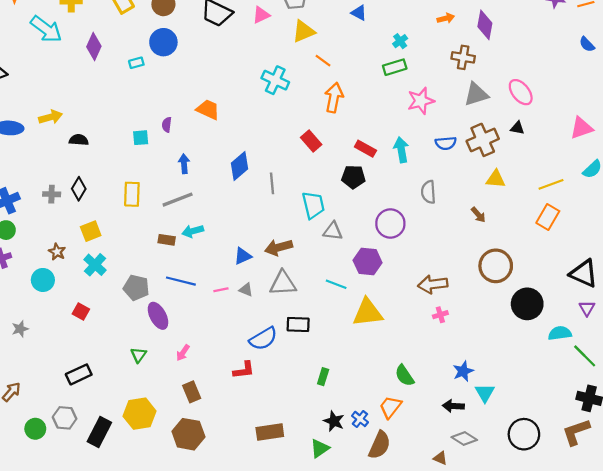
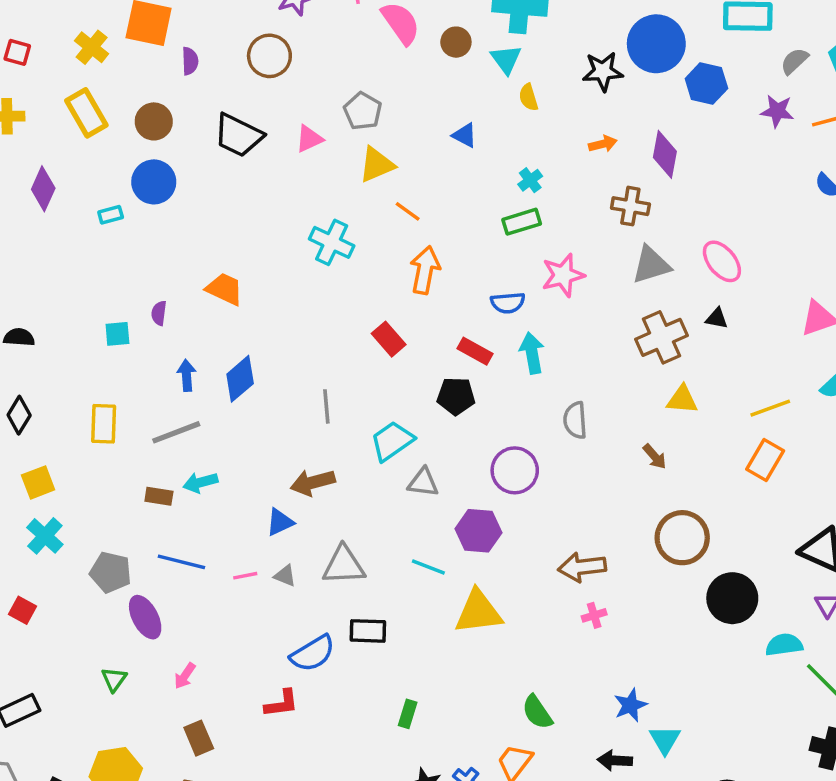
blue semicircle: (446, 143) -> (508, 303), moved
blue diamond: (239, 166) -> (240, 379), moved
cyan trapezoid: (313, 205) -> (392, 441), turned -112
brown arrow: (279, 247) -> (313, 482), moved

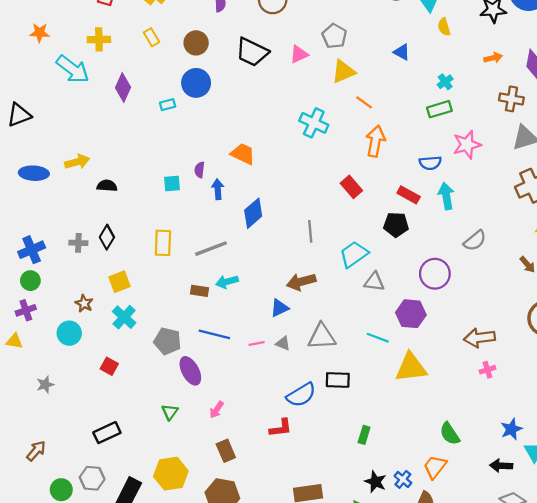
yellow rectangle: (86, 113) -> (152, 37), size x0.6
blue arrow: (187, 375) -> (218, 189), moved
gray semicircle: (575, 420) -> (475, 241), turned -125

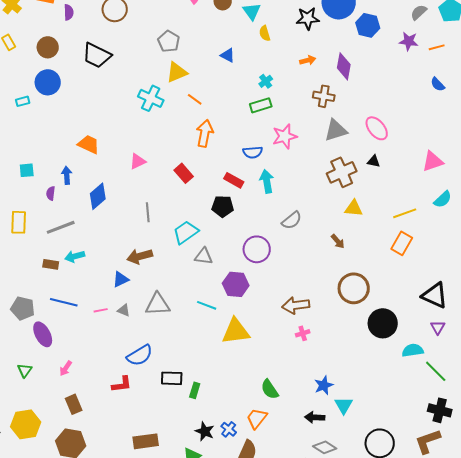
pink triangle: (299, 54) -> (138, 161), moved
cyan cross: (314, 123) -> (151, 98), moved
purple semicircle: (199, 170) -> (51, 193), moved
black rectangle: (338, 380) -> (172, 378), moved

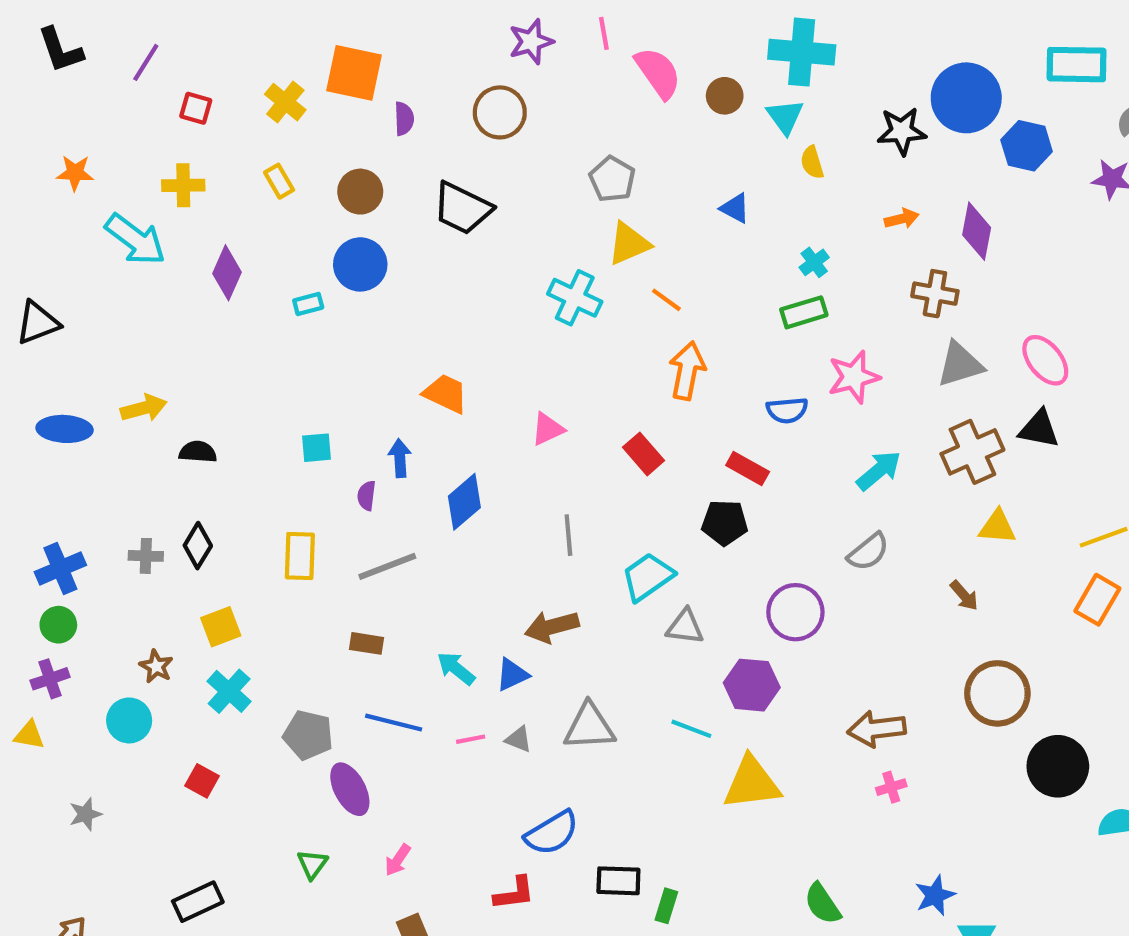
black triangle: (374, 161) -> (1039, 429), size x1.5
cyan arrow: (267, 181) -> (879, 471), moved, turned 60
cyan arrow: (75, 256) -> (456, 668), moved, turned 54

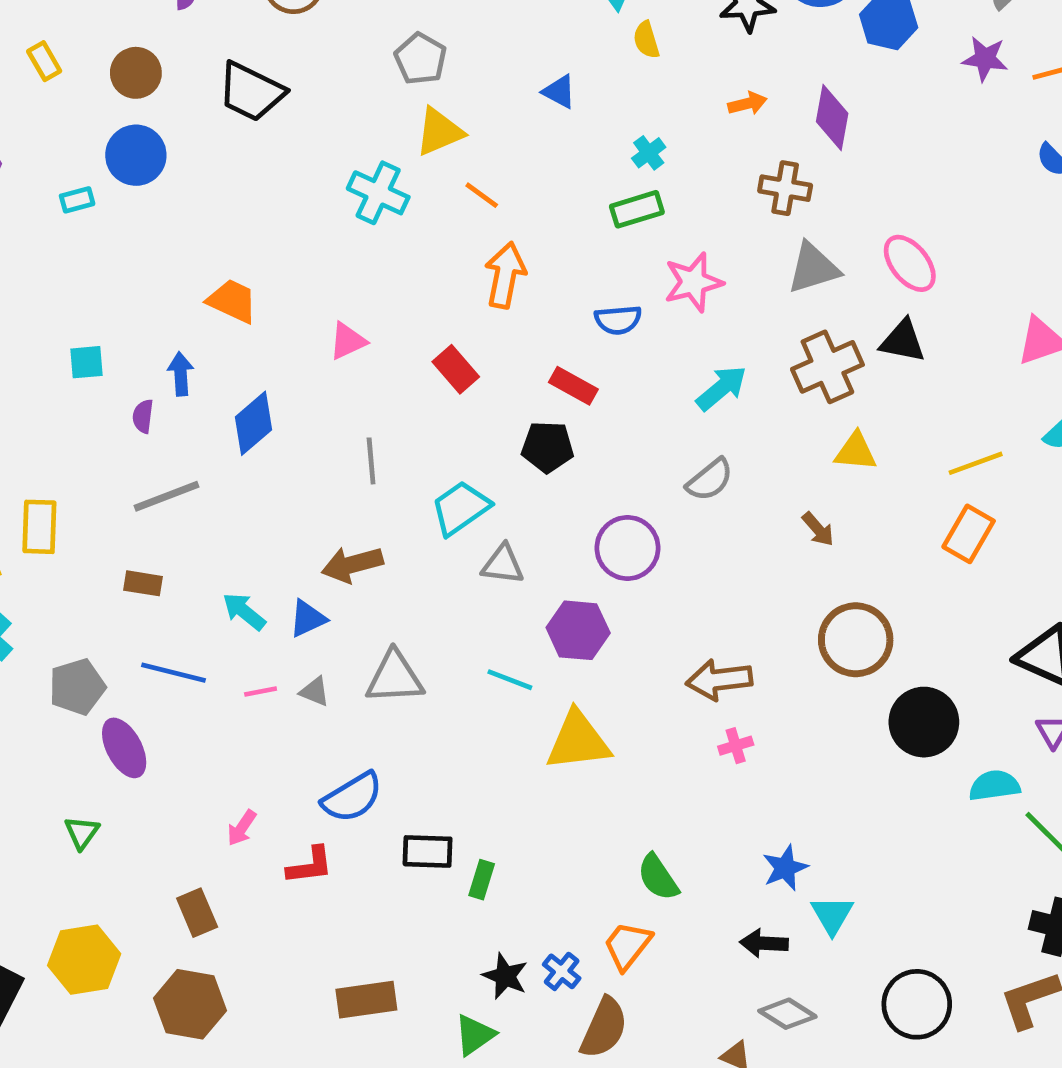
yellow rectangle: (300, 556) -> (39, 527), moved
gray pentagon: (308, 735) -> (77, 687), turned -30
pink arrow: (398, 860) -> (242, 828), moved

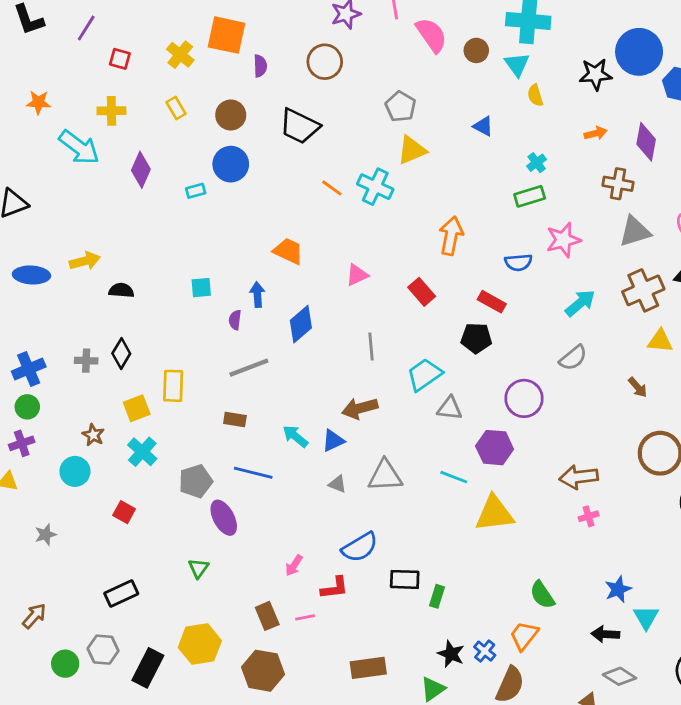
orange line: (482, 195) -> (332, 188), moved
pink line: (261, 691) -> (305, 617), moved

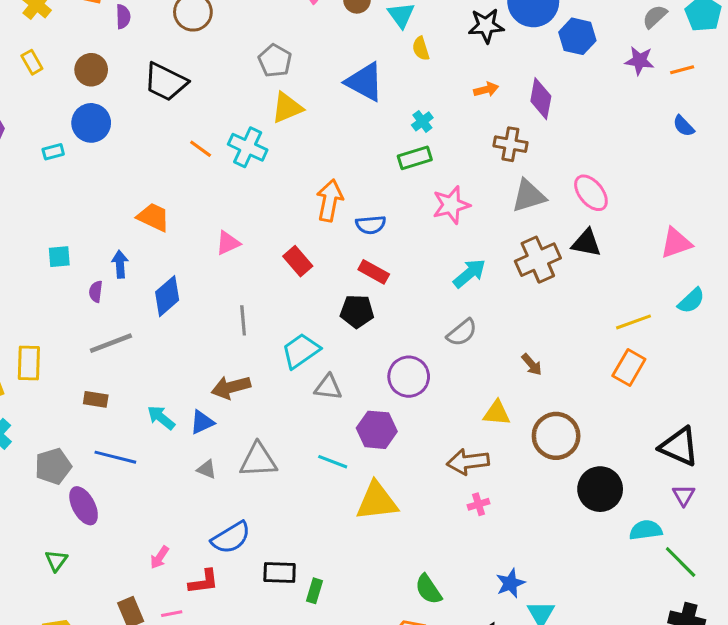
blue triangle: (483, 126) -> (365, 82), size x1.8
blue semicircle: (518, 262) -> (371, 225), moved
yellow triangle: (660, 341) -> (497, 413), moved

